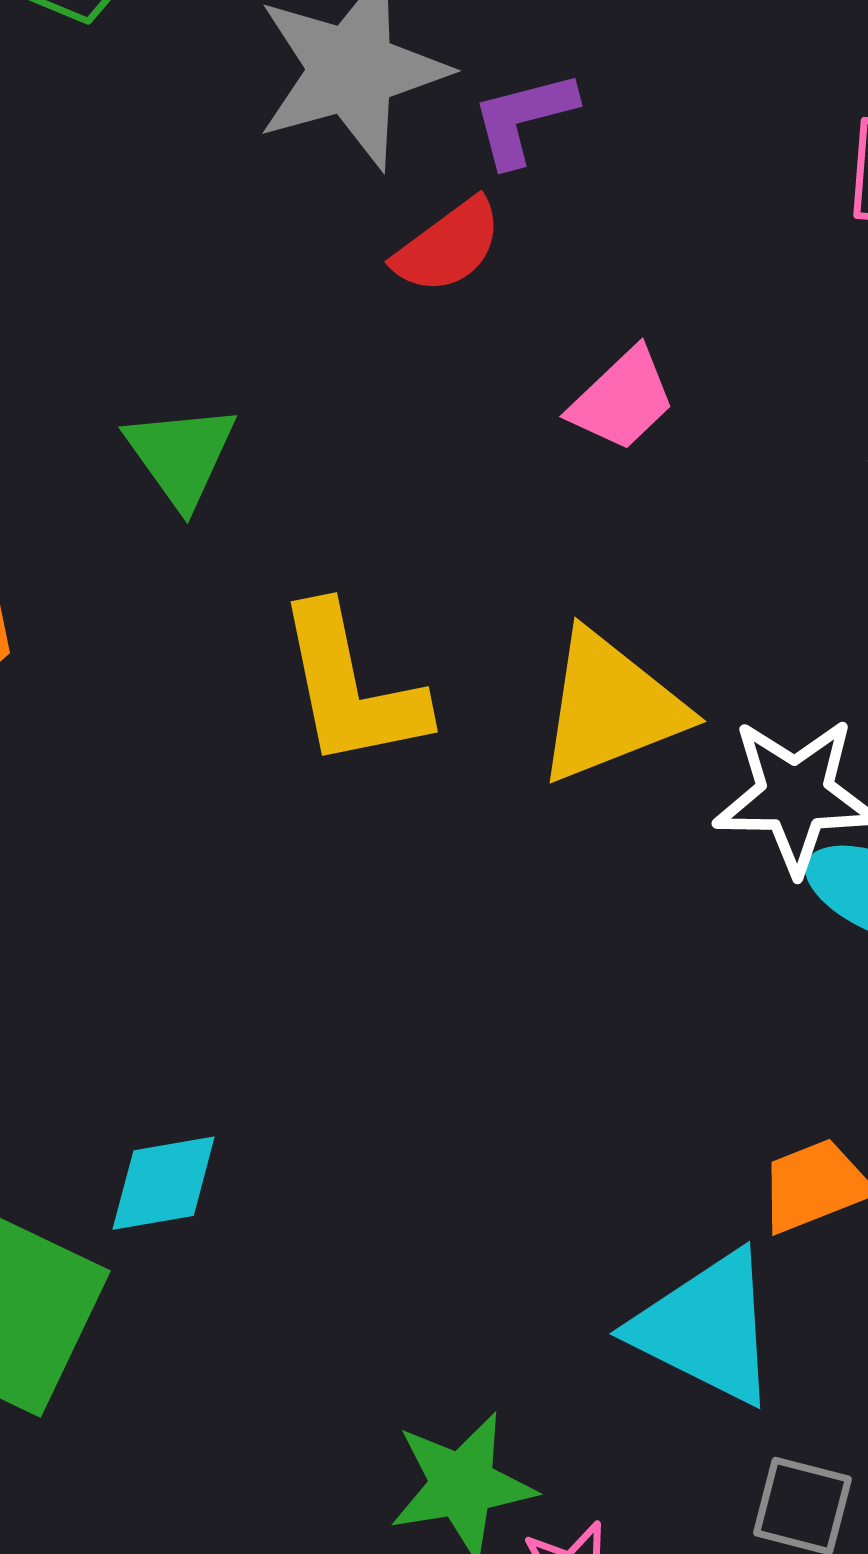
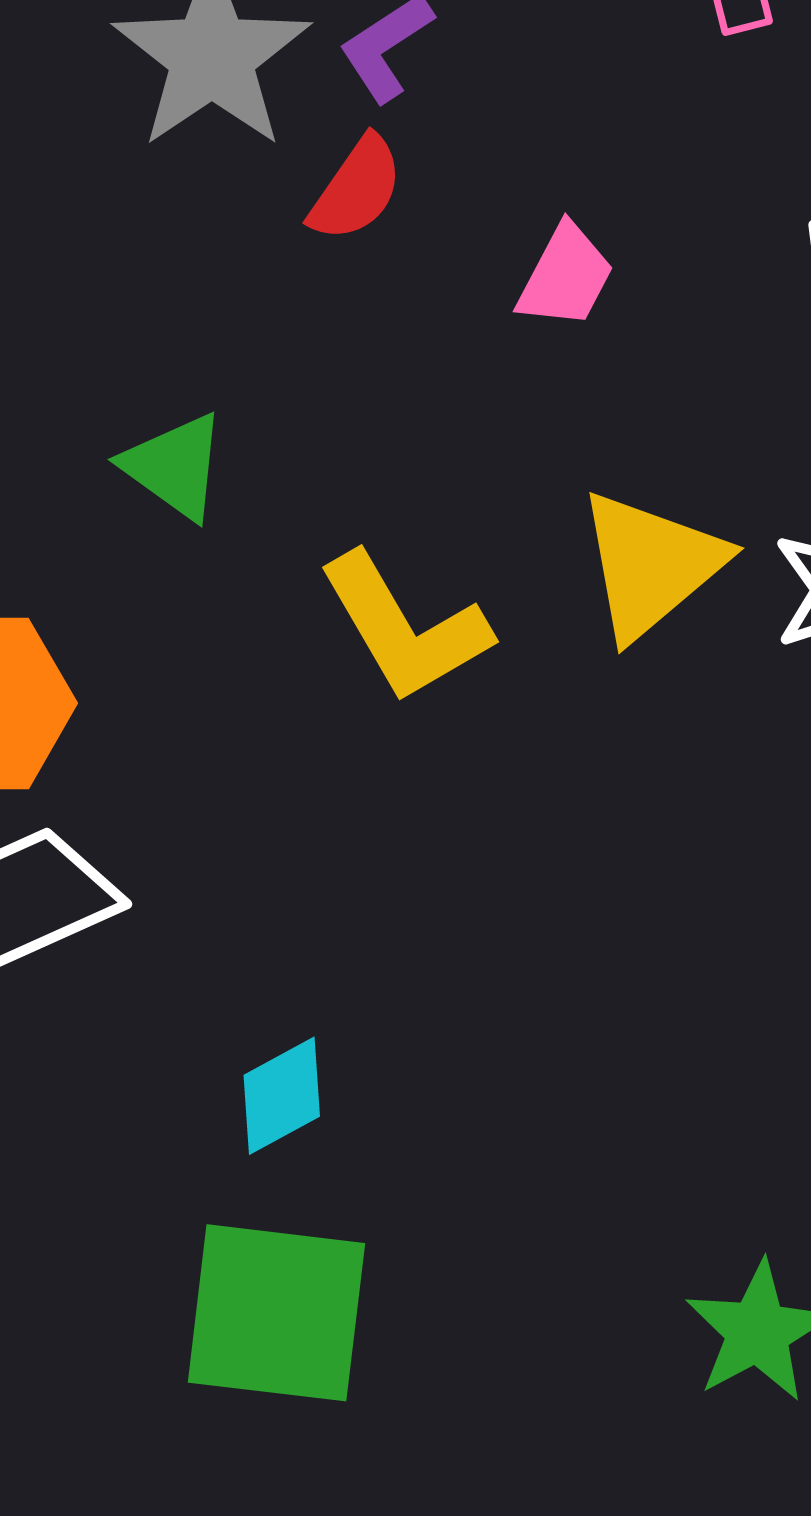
cyan diamond: (164, 1183) -> (282, 1096), moved

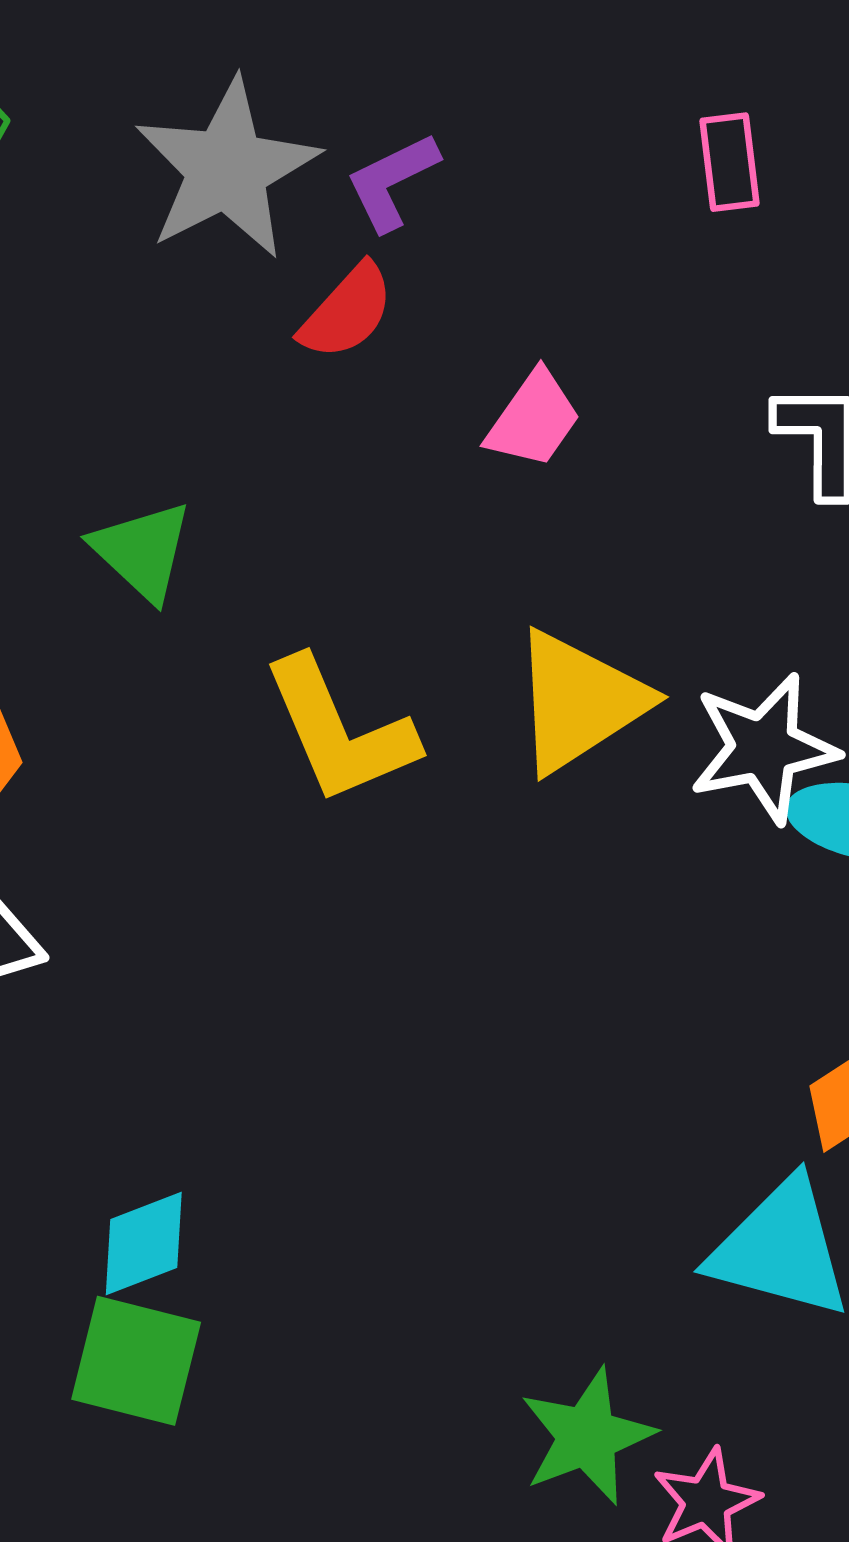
cyan diamond: (282, 1096) -> (144, 1243), moved
green square: (276, 1313) -> (136, 1361), size x0.7

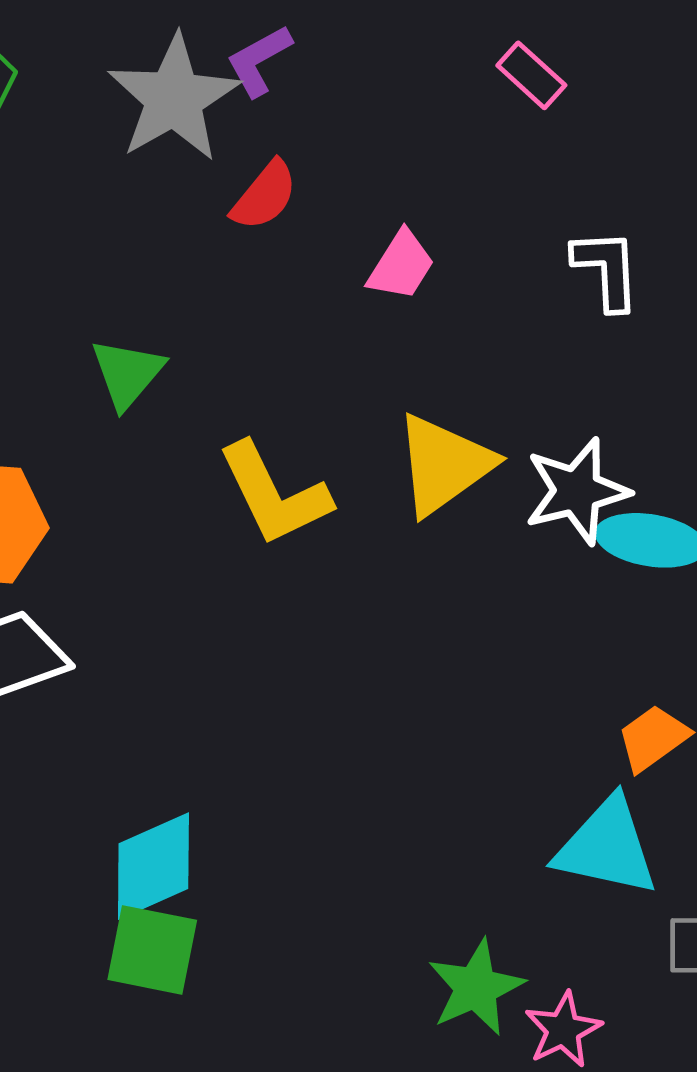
pink rectangle: (729, 162) -> (531, 75), turned -38
purple L-shape: (392, 182) -> (259, 60), moved
green triangle: (142, 551) -> (127, 373), turned 30
cyan diamond: (144, 1243) -> (153, 866), size x1.4

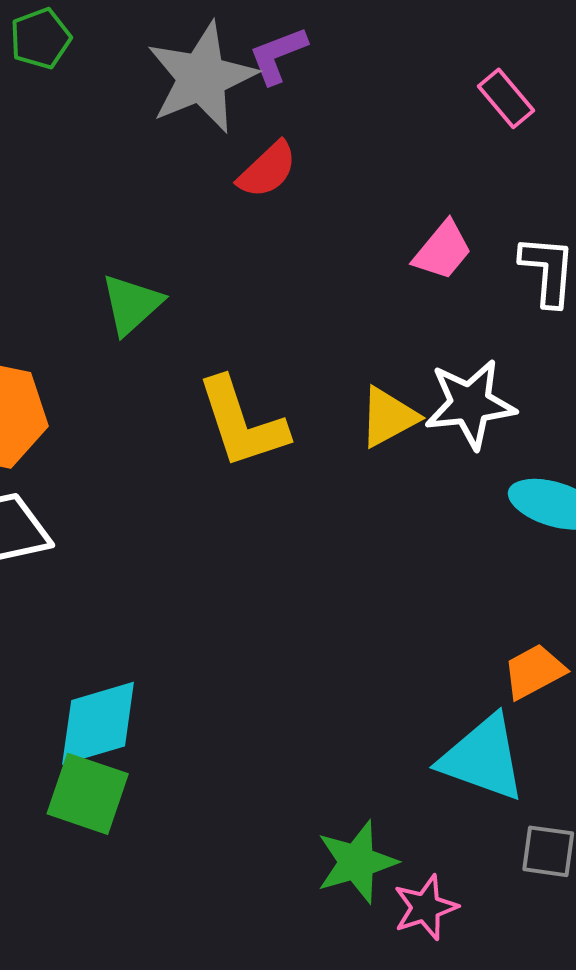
pink trapezoid: (401, 265) -> (443, 250), moved
yellow triangle: (444, 465) -> (388, 417), size x0.7
white star: (577, 491) -> (470, 404), moved

